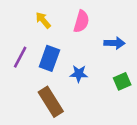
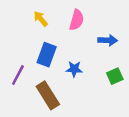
purple line: (20, 57) -> (18, 75), moved

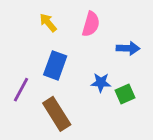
blue star: (74, 69) -> (101, 83), moved
green square: (115, 76) -> (125, 94), moved

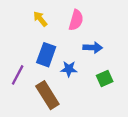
blue arrow: (128, 48) -> (93, 48), moved
blue star: (101, 83) -> (69, 69), moved

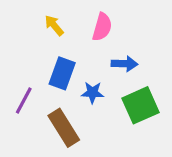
green square: (105, 79) -> (140, 105), size x1.6

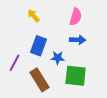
pink semicircle: (102, 27) -> (76, 17), moved
green square: (140, 105) -> (76, 76), moved, turned 30

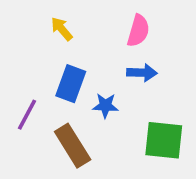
green square: (76, 76) -> (164, 140), moved

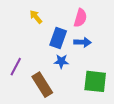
blue rectangle: (71, 84) -> (58, 38), moved

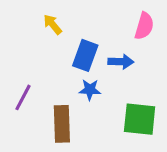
pink semicircle: (80, 18) -> (144, 26), moved
brown rectangle: (42, 85) -> (62, 124), turned 30

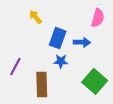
green square: (140, 119) -> (95, 81), turned 35

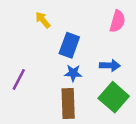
blue arrow: (82, 42) -> (110, 66), moved
brown rectangle: (42, 85) -> (68, 103), moved

